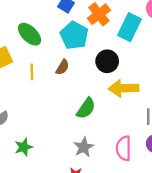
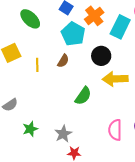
green ellipse: (30, 34) -> (30, 19), moved
gray star: (84, 147) -> (63, 134), moved

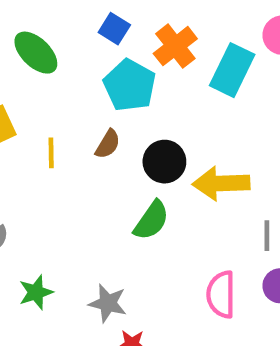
black circle: (101, 56) -> (164, 162), moved
gray star: (63, 134) -> (108, 303), turned -30

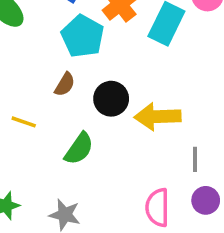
yellow line: (51, 153) -> (24, 122), moved, turned -70
green semicircle: (151, 220) -> (79, 149), moved

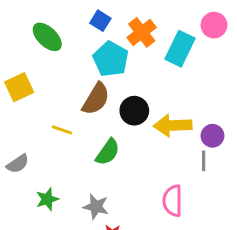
brown semicircle: (65, 84) -> (96, 99), size x1.6
purple circle: (206, 200) -> (213, 136), moved

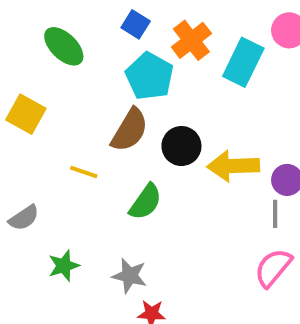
yellow square: (19, 87) -> (26, 114), turned -36
pink semicircle: (173, 201) -> (273, 268), moved, turned 40

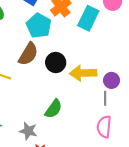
green semicircle: (146, 202) -> (54, 109), moved
pink semicircle: (273, 268) -> (104, 127), turned -35

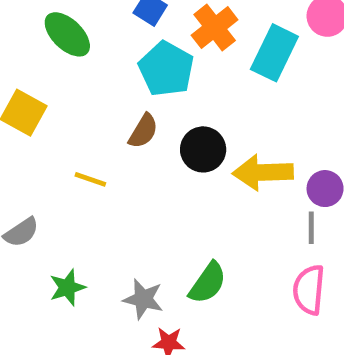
brown semicircle: (28, 54) -> (143, 131), size x0.7
green semicircle: (54, 109) -> (208, 283), moved

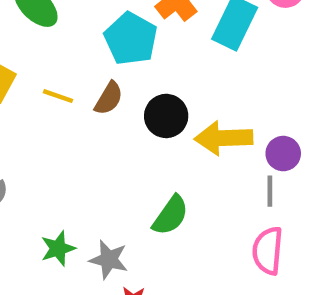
yellow line: (90, 179) -> (58, 96), moved
green semicircle: (208, 283) -> (171, 215), moved
green star: (67, 288) -> (58, 248), moved

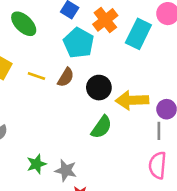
green semicircle: (171, 215) -> (101, 127), moved

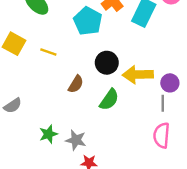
brown semicircle: (66, 77) -> (76, 84), moved

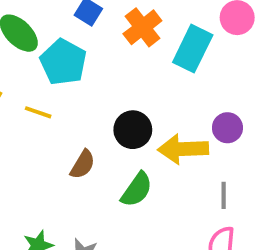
cyan pentagon: (88, 21) -> (63, 62), moved
purple circle: (170, 83) -> (227, 128), moved

